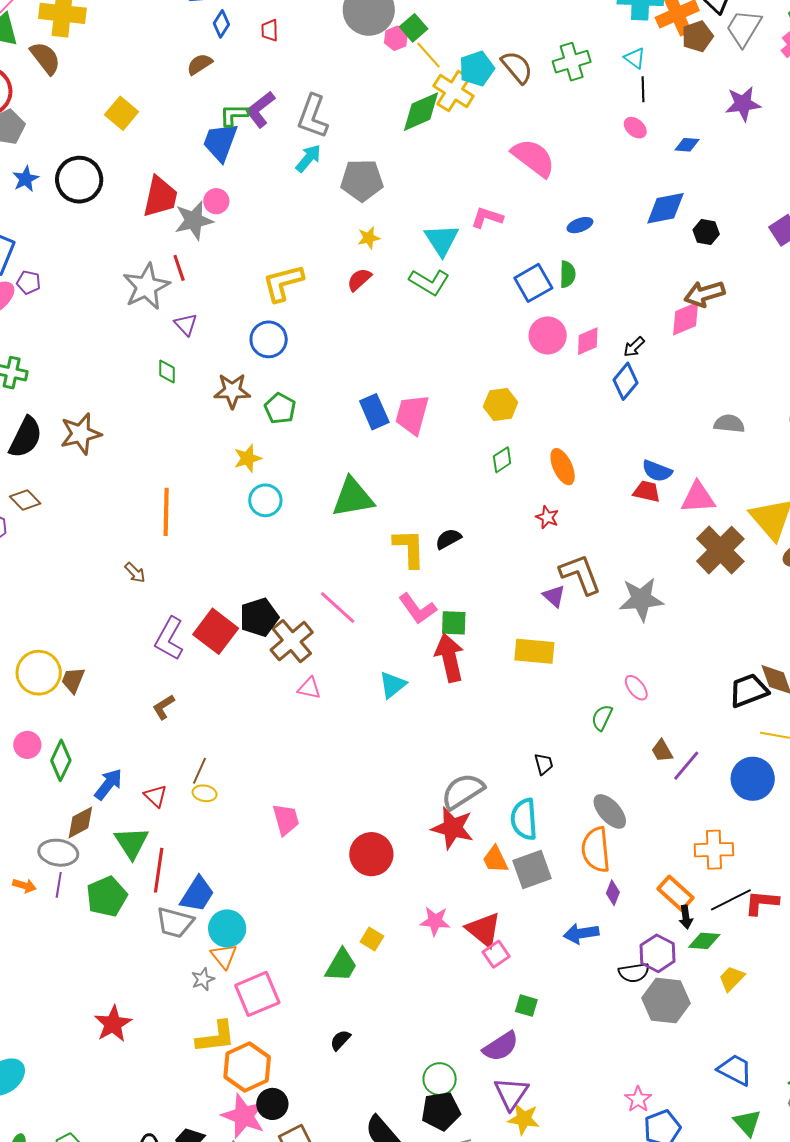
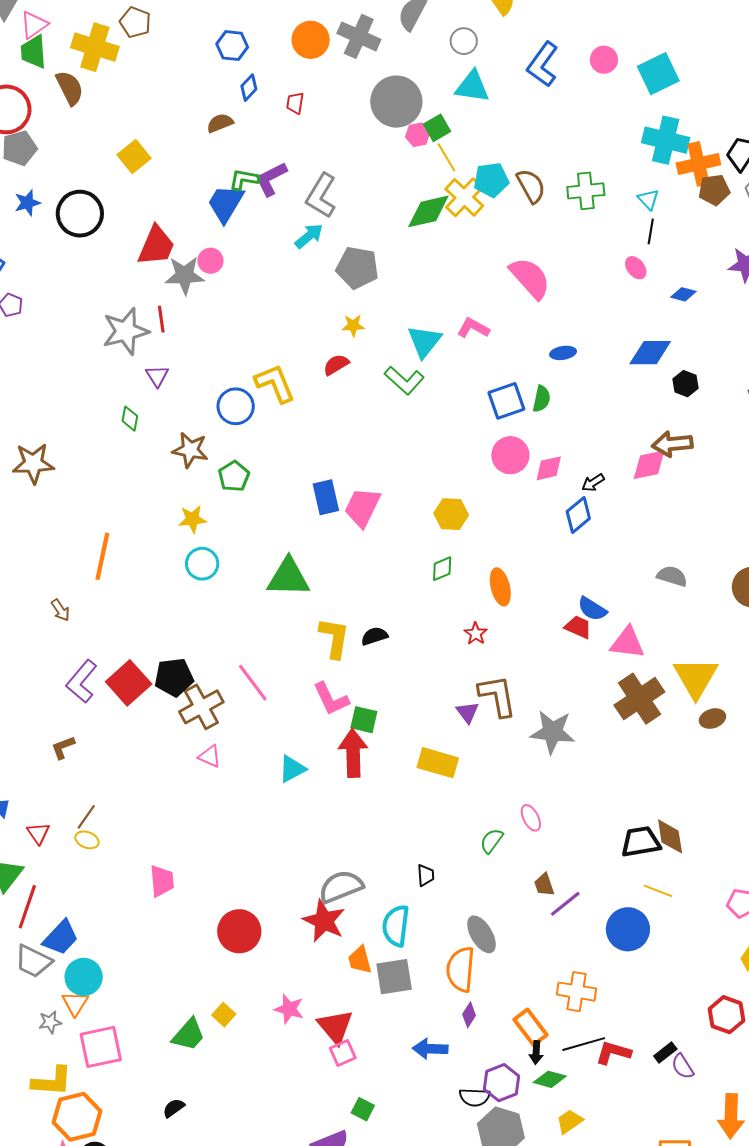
yellow L-shape: (283, 283) -> (275, 383), moved, turned 72

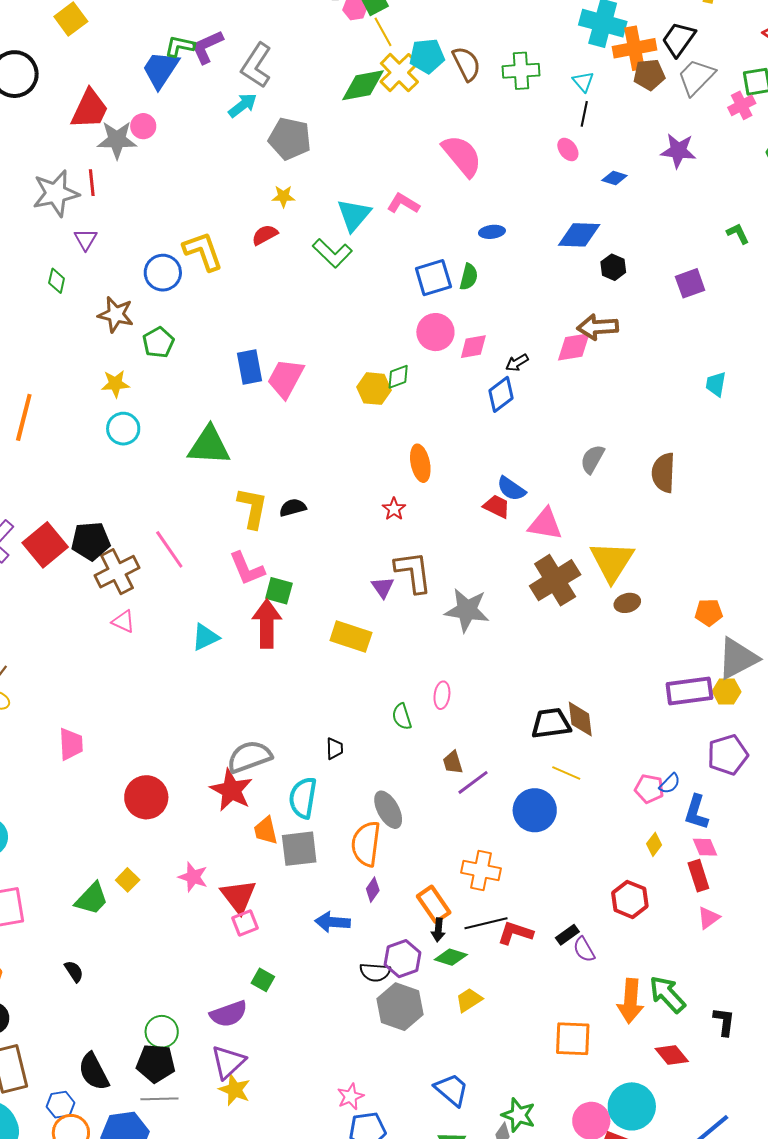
green diamond: (442, 569) -> (398, 377), moved
gray semicircle: (672, 576) -> (592, 459), turned -80
pink ellipse: (531, 818) -> (442, 695), turned 32
green semicircle: (492, 841) -> (402, 717), turned -56
black semicircle: (174, 1108) -> (74, 971), turned 90

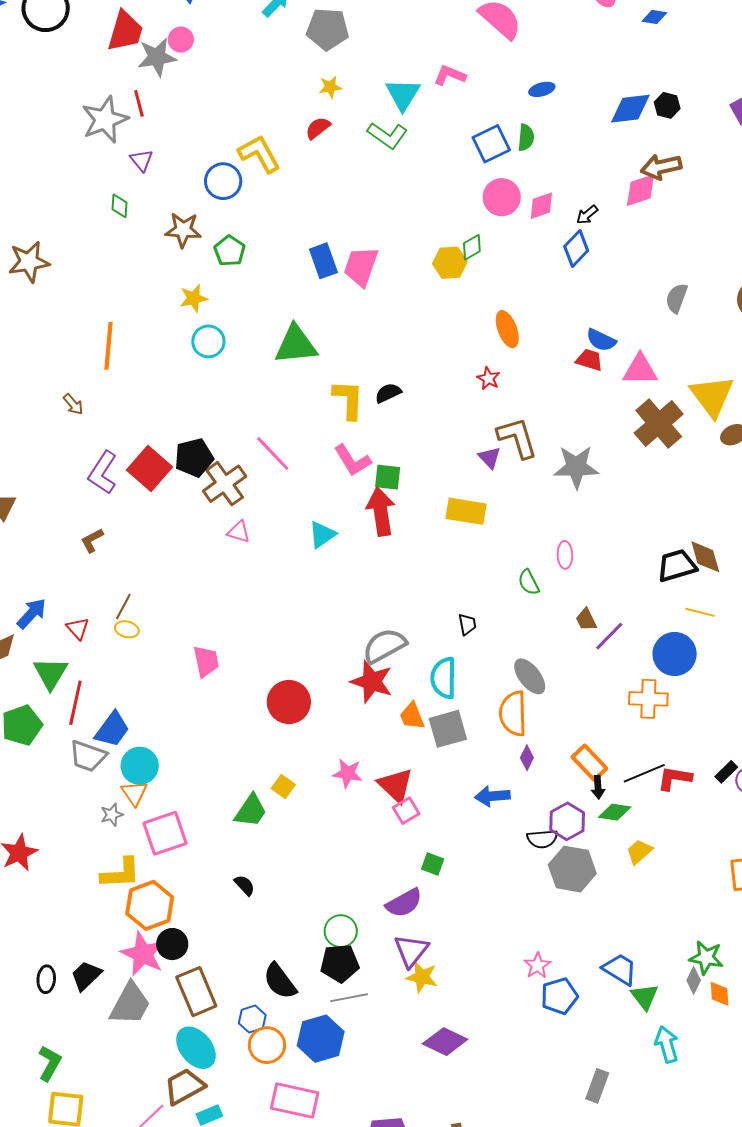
blue diamond: (579, 235) -> (630, 109), moved
orange cross: (481, 871) -> (648, 699), moved
blue trapezoid: (452, 1090) -> (620, 969), moved

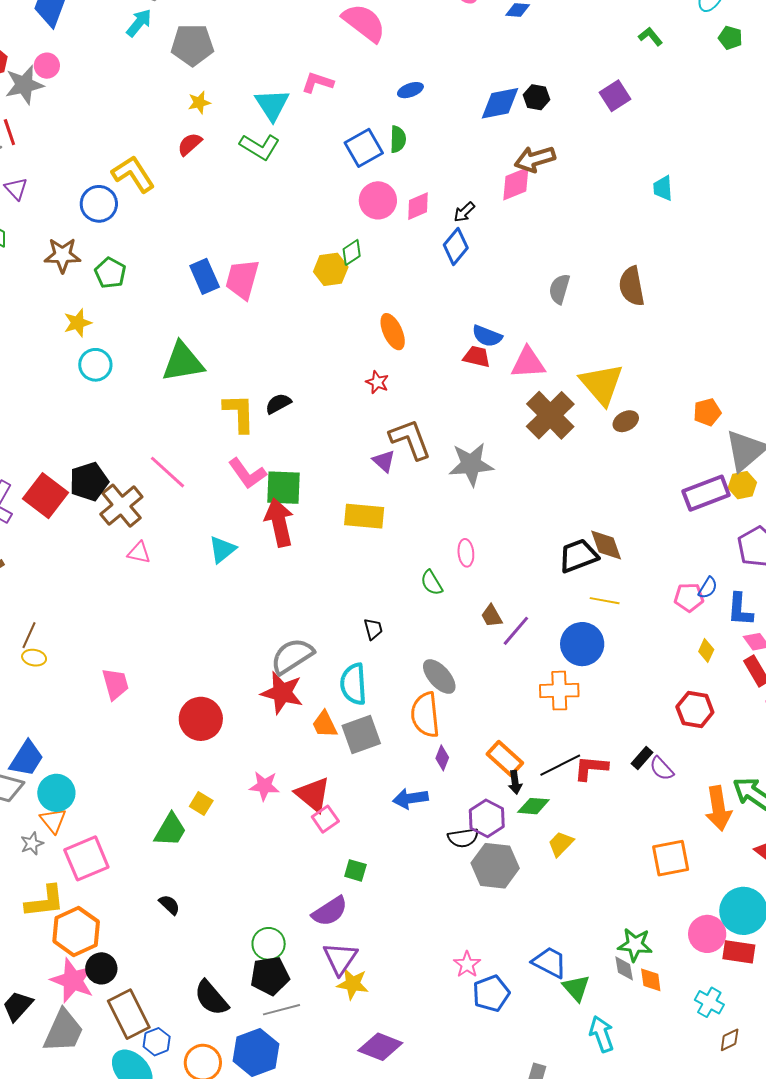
green square: (388, 477) -> (284, 488), size x1.4
gray diamond: (694, 980) -> (624, 968), turned -32
blue hexagon: (252, 1019) -> (157, 1042), moved

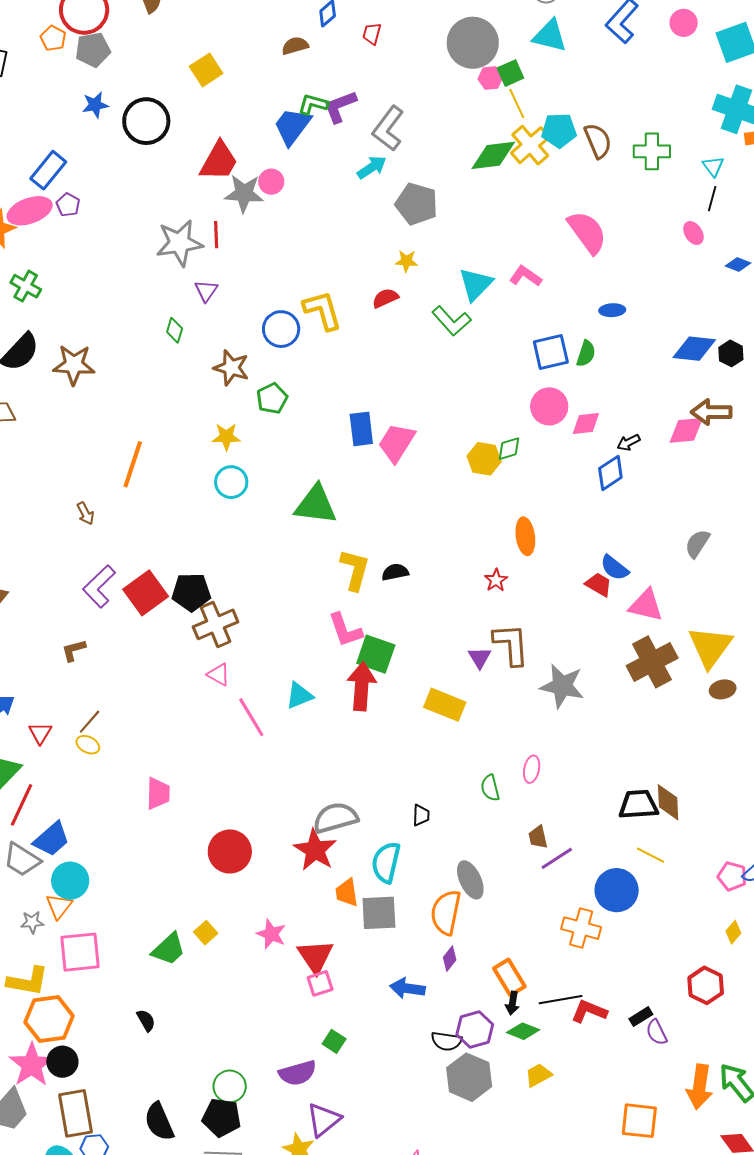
pink line: (167, 472) -> (251, 717), moved
purple triangle: (340, 958) -> (324, 1120), moved

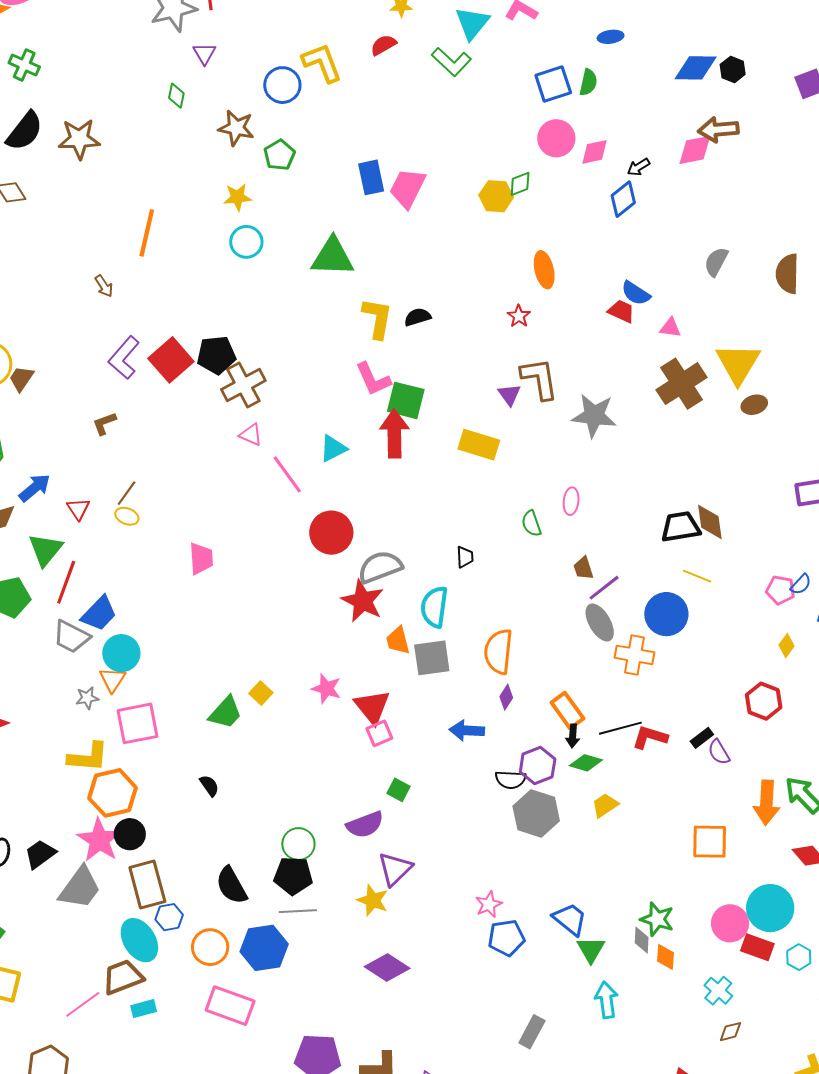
pink triangle: (646, 605) -> (670, 328), size x0.6
red circle: (230, 851) -> (331, 533), moved
gray ellipse: (470, 880) -> (600, 622), moved

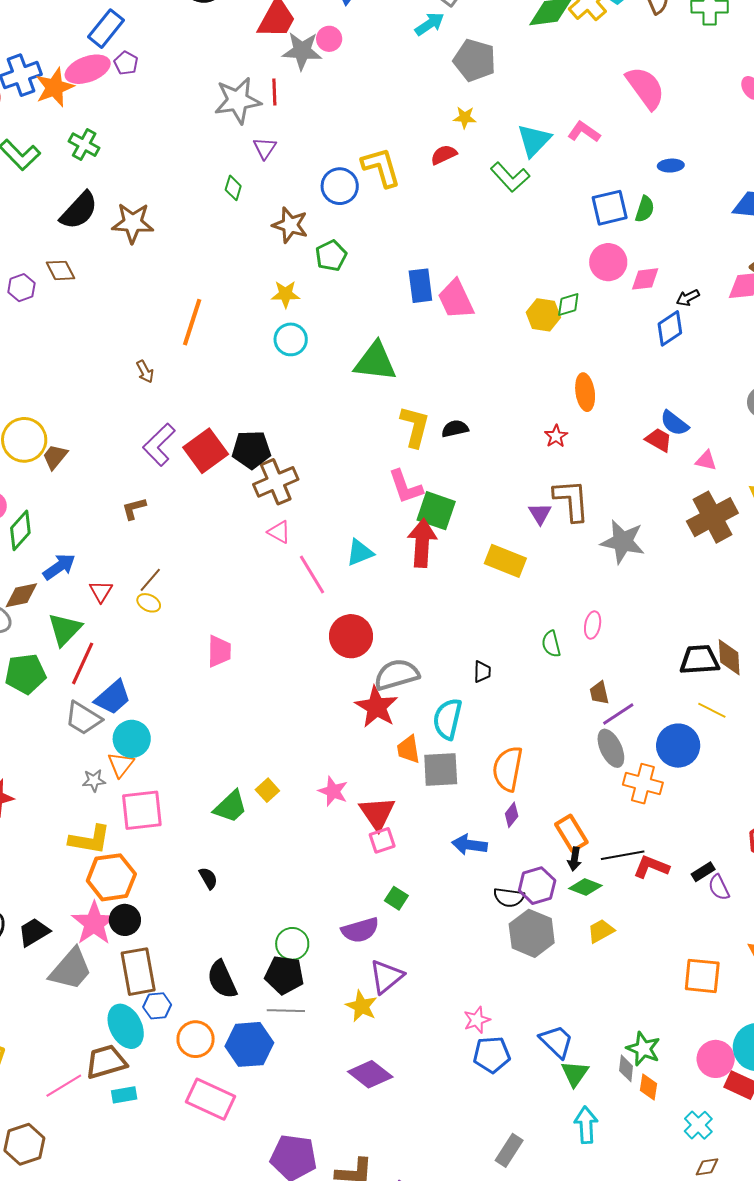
pink trapezoid: (408, 188) -> (456, 299), turned -57

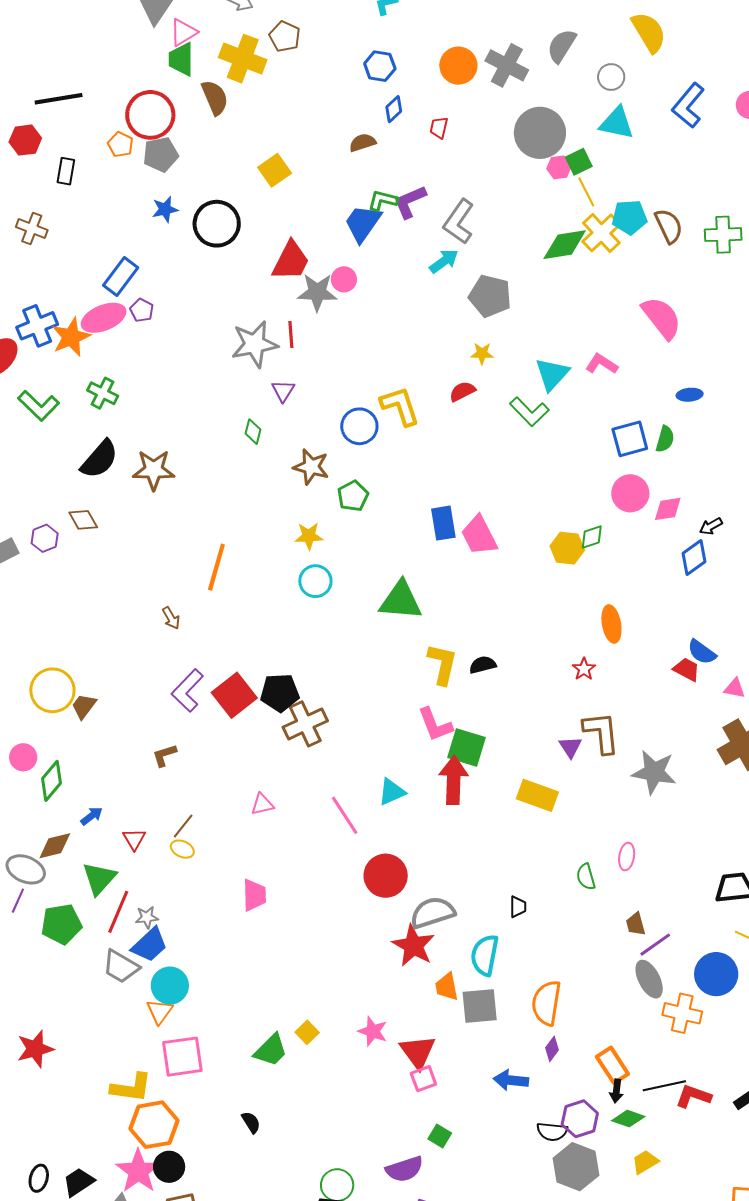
pink triangle: (279, 532) -> (262, 804), moved, turned -40
blue arrow: (59, 567) -> (92, 816), size x0.7
gray star: (94, 781) -> (147, 917), moved

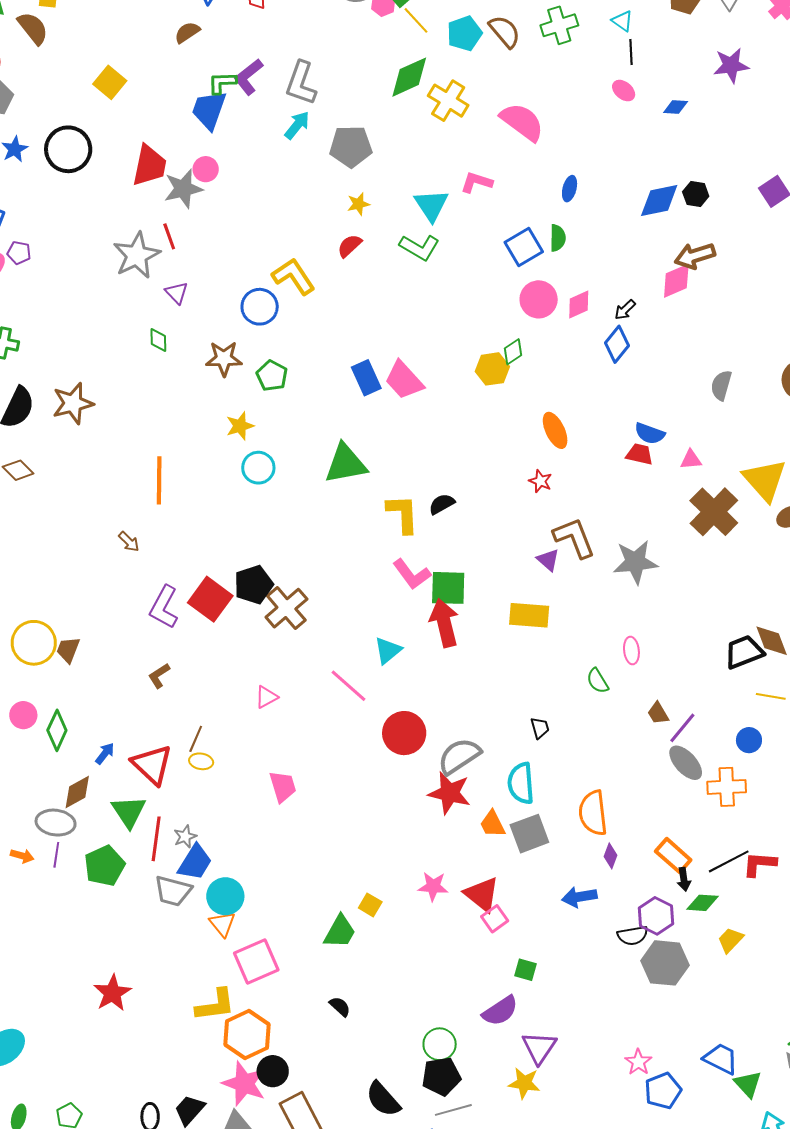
yellow cross: (601, 233) -> (448, 101), moved
blue ellipse: (690, 395) -> (570, 189), turned -55
red triangle: (134, 839) -> (152, 765), size x1.8
blue circle: (716, 974) -> (749, 740), size x0.6

